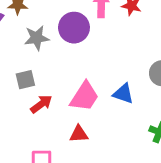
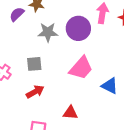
pink trapezoid: (84, 97) -> (81, 68), moved
red arrow: (41, 104) -> (35, 92), moved

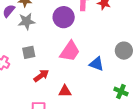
gray star: (48, 32) -> (27, 21), moved
red arrow: (35, 92) -> (41, 76), moved

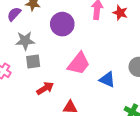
purple circle: (64, 17) -> (62, 24), moved
gray star: (27, 21) -> (25, 41), moved

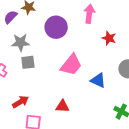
red star: (120, 13) -> (109, 38), moved
red arrow: (45, 88) -> (21, 102), moved

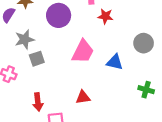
red star: (109, 38) -> (105, 16), moved
red arrow: (21, 102) -> (38, 102), turned 126

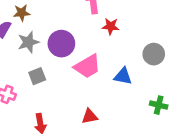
purple circle: (59, 15) -> (61, 44), moved
gray star: (25, 39) -> (28, 42), moved
pink trapezoid: (83, 52) -> (87, 66), turned 35

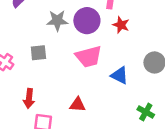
gray star: (28, 42) -> (57, 21), moved
purple circle: (61, 44) -> (87, 21), moved

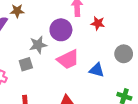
gray star: (57, 21) -> (38, 45), moved
red star: (121, 25) -> (98, 23), moved

